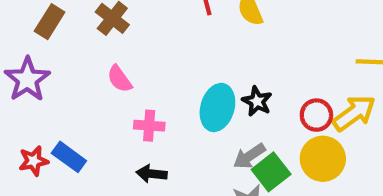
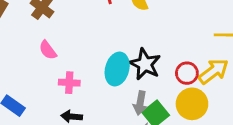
black star: (257, 101) -> (145, 64), size x1.5
gray arrow: (249, 156) -> (140, 103), turned -45

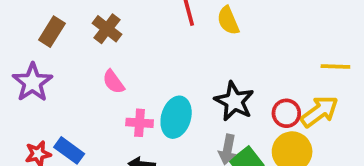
cyan ellipse: (117, 69) -> (176, 117), moved

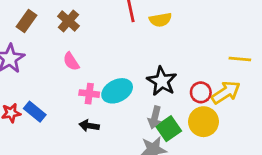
yellow semicircle: (228, 21) -> (160, 20), turned -80
cyan ellipse: (176, 117) -> (117, 91), turned 44

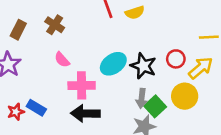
cyan ellipse: (117, 91) -> (113, 64), moved
red circle: (201, 92) -> (176, 59), moved
pink cross: (89, 94) -> (82, 85), size x1.5
black arrow: (89, 126) -> (85, 113), size x1.6

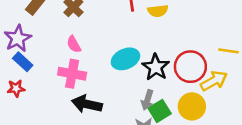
red circle: (176, 59) -> (190, 67), size x1.6
pink cross: (82, 85) -> (72, 74), moved
blue rectangle: (36, 108) -> (23, 62), moved

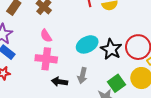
gray arrow: (147, 100) -> (82, 76), moved
black arrow: (87, 104) -> (59, 82), size x0.7

